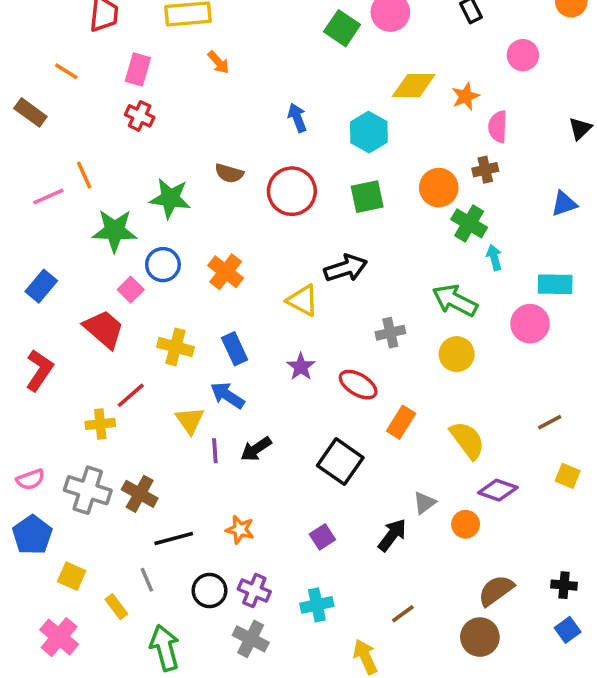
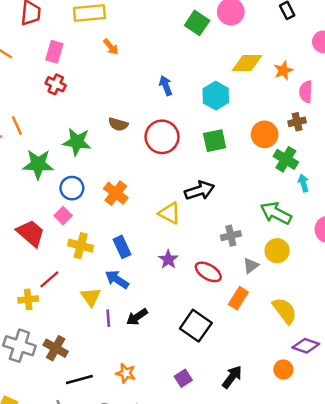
pink square: (131, 290) -> (63, 216), moved
gray triangle: (424, 503) -> (251, 266), moved

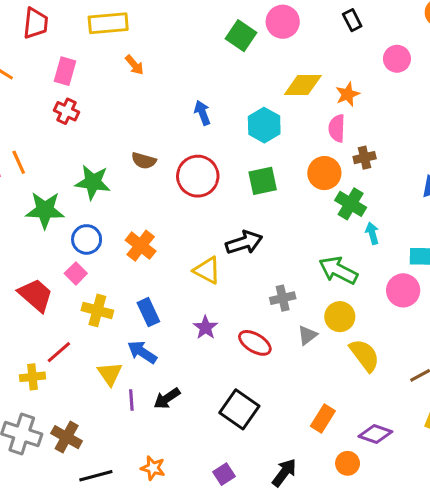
pink semicircle: (306, 92) -> (337, 128), moved
orange rectangle: (238, 298) -> (323, 419), moved
yellow semicircle: (285, 311) -> (365, 355), moved

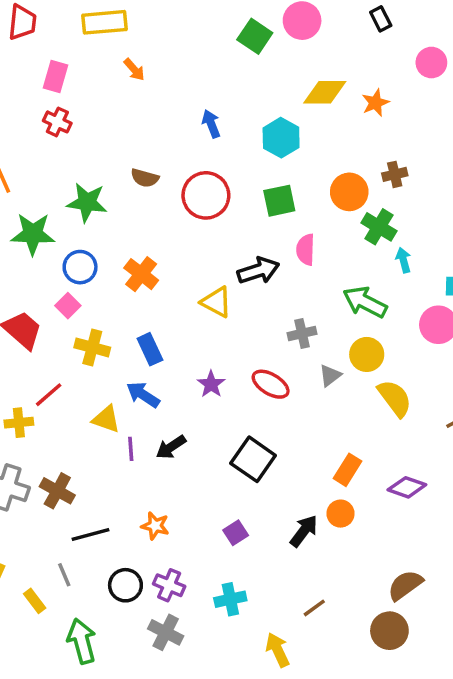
pink semicircle: (337, 128) -> (306, 250), moved
purple star: (205, 327) -> (211, 384), moved
yellow triangle: (110, 374) -> (106, 419), turned -36
orange circle: (348, 463) -> (340, 514), moved

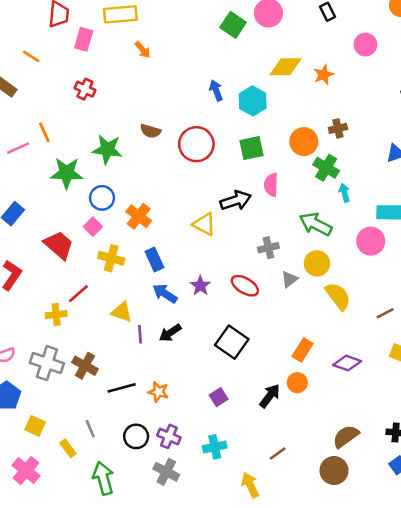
pink rectangle: (56, 77) -> (84, 39), moved
blue arrow: (211, 124) -> (216, 90), moved
orange cross: (141, 274) -> (139, 216), moved
blue arrow: (143, 395) -> (165, 294), moved
black line: (91, 535) -> (122, 388), moved

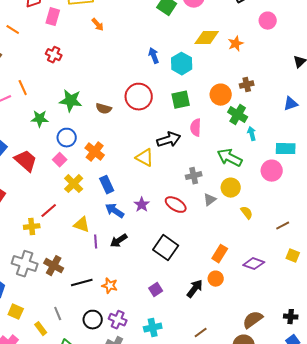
brown semicircle: (150, 131) -> (104, 109), moved
green star: (67, 173) -> (40, 119), size x0.7
red trapezoid: (59, 245) -> (26, 161), moved
yellow cross: (111, 258) -> (74, 184), turned 30
yellow semicircle: (338, 296) -> (247, 213), size x0.6

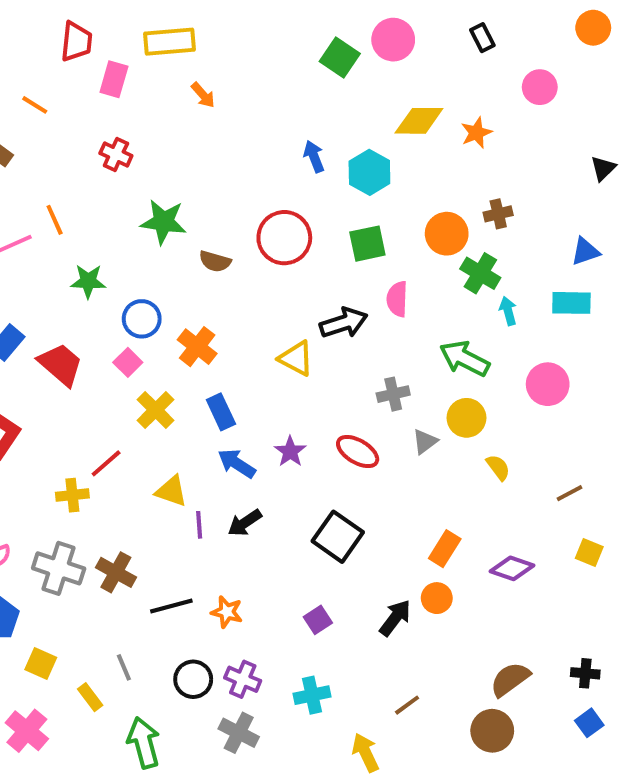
green star: (71, 101) -> (163, 222), moved
cyan rectangle: (286, 149) -> (571, 303), moved

